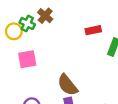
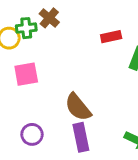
green cross: (27, 23) -> (26, 28), turned -32

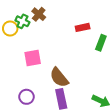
green cross: (26, 28) -> (22, 21), turned 32
pink square: (26, 74) -> (33, 58), moved

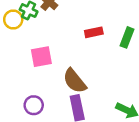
red rectangle: (83, 27) -> (94, 32), moved

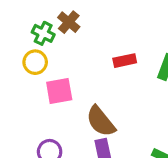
yellow circle: (13, 20) -> (35, 62), moved

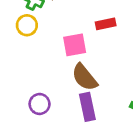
pink square: (59, 91) -> (75, 45), moved

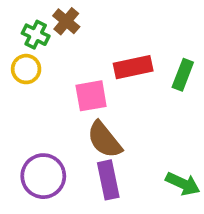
red rectangle: (106, 24) -> (133, 67), size x1.4
purple circle: (40, 104) -> (43, 176), size x1.5

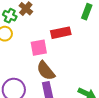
green rectangle: (183, 75) -> (87, 12), moved

